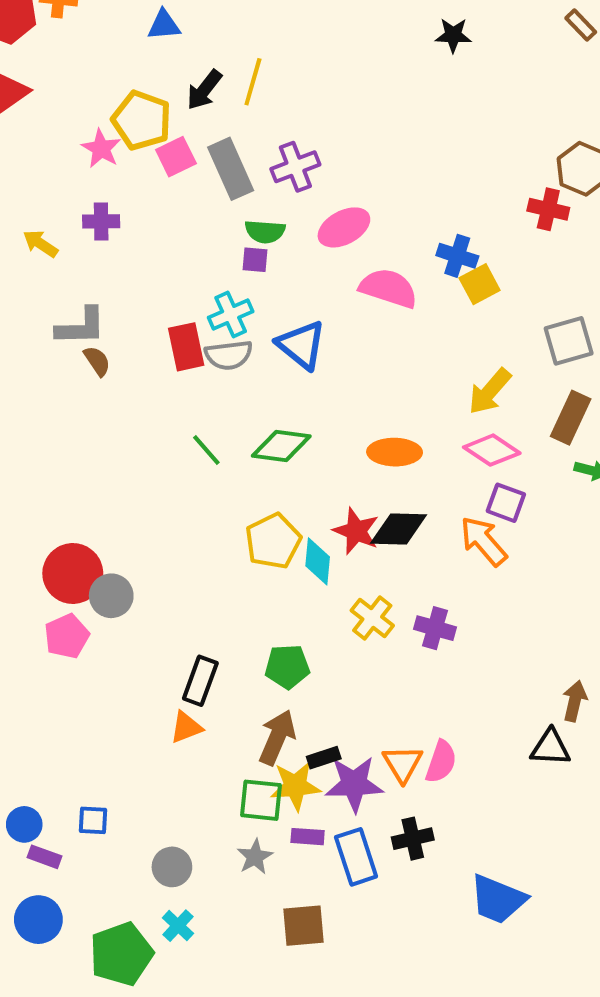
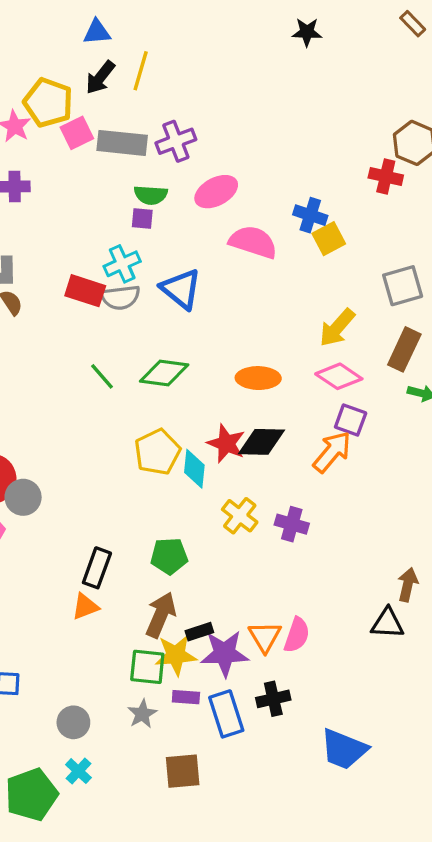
blue triangle: (164, 25) -> (97, 32), moved
gray rectangle: (231, 169) -> (122, 143), turned -60
red rectangle: (186, 347) -> (85, 291), turned -60
orange arrow: (484, 541) -> (332, 452), turned 81

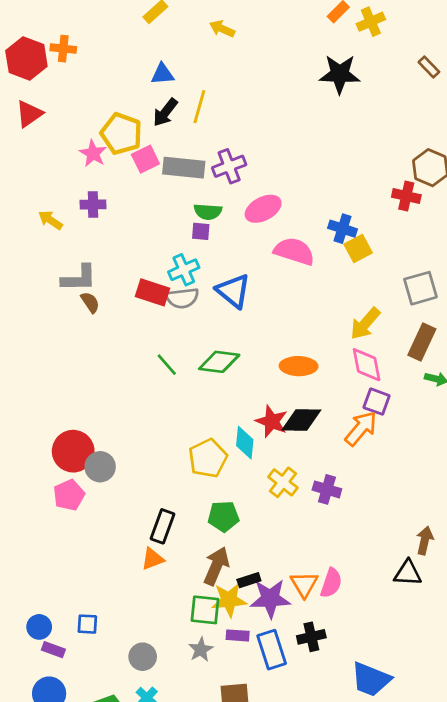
black star: (307, 32) -> (340, 74), size x1.6
pink diamond: (339, 376) -> (367, 365), turned 45
yellow pentagon: (157, 452) -> (208, 458), moved

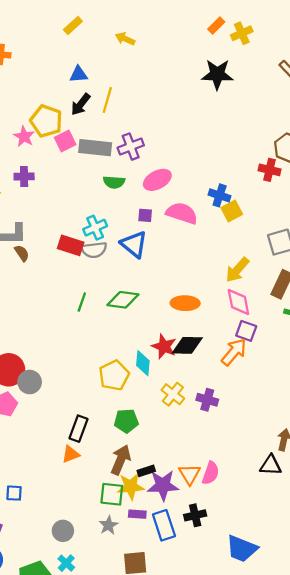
purple square: (201, 231) -> (145, 215), moved
green line: (167, 365) -> (82, 302), turned 60
blue square: (87, 624) -> (14, 493), moved

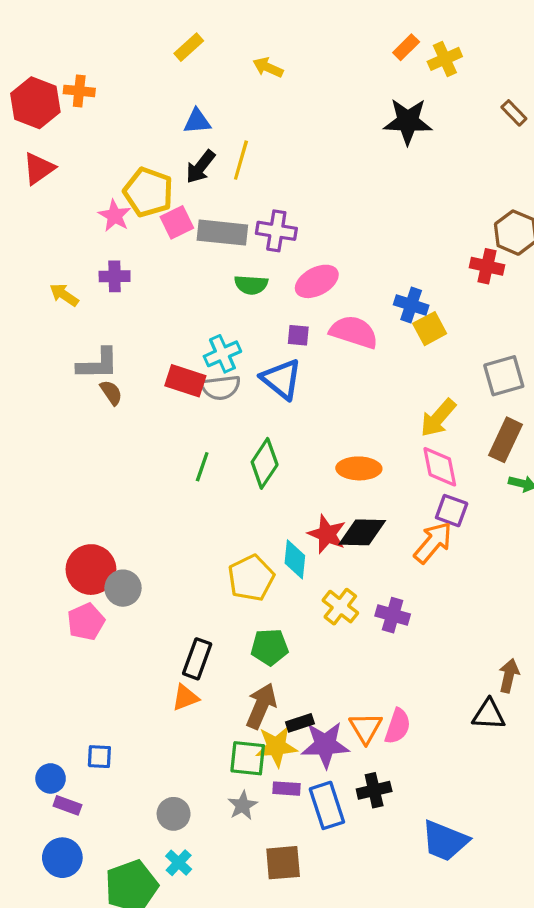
purple cross: (131, 147) -> (276, 231), turned 30
green diamond: (123, 300) -> (265, 463), turned -64

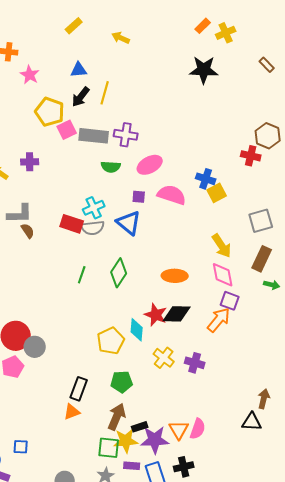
pink star: (115, 216) -> (30, 75), moved
yellow arrow: (438, 418) -> (222, 246), turned -75

